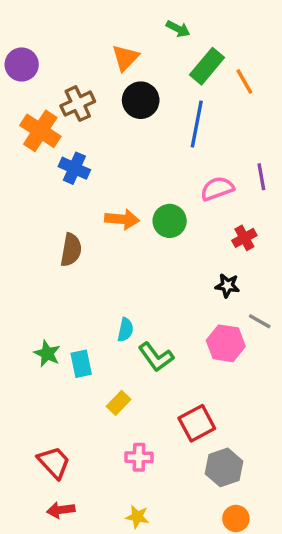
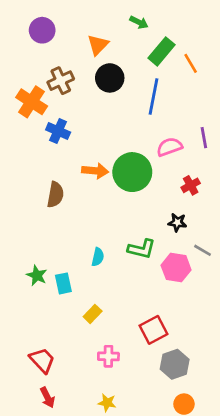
purple circle: (22, 64) -> (42, 30), moved
green circle: (170, 221) -> (132, 172), size x1.5
green L-shape: (156, 357) -> (142, 249), moved, turned -40
red arrow: (61, 510) -> (47, 397), turned -108

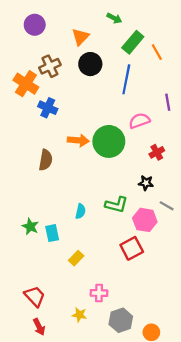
purple line: (204, 138) -> (168, 102), moved
red square: (153, 330) -> (132, 248), moved
pink cross: (108, 356) -> (99, 293), moved
gray hexagon: (175, 364) -> (121, 320), moved
yellow star: (107, 403) -> (79, 315), moved

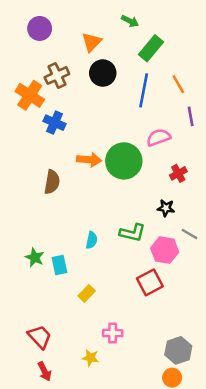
orange line: (157, 52) -> (178, 84), moved
gray hexagon: (121, 320) -> (178, 350), moved

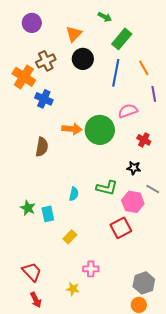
red cross: (178, 173) -> (144, 140), turned -32

